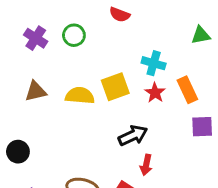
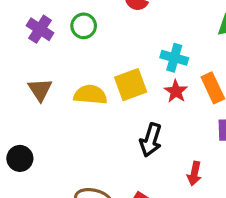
brown triangle: (36, 91) -> (40, 90), turned -50
black arrow: (133, 135) -> (151, 140), turned 132
red arrow: (146, 165) -> (194, 174), moved

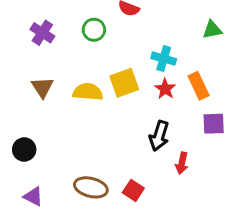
green circle: (84, 26) -> (94, 30), moved
black arrow: (151, 140) -> (159, 136), moved

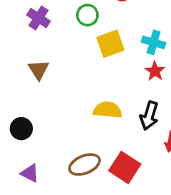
yellow square: (124, 83) -> (110, 44), moved
yellow semicircle: (88, 92) -> (108, 110), moved
brown ellipse: (91, 187) -> (85, 165), turned -36
red square: (133, 190) -> (125, 167), size x1.5

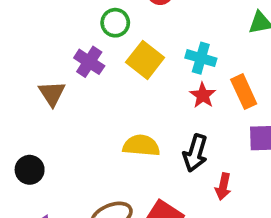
purple cross: (39, 18) -> (89, 62), moved
yellow square: (110, 44) -> (145, 60), turned -32

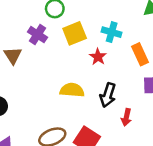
yellow square: (145, 60) -> (75, 33), turned 30
red star: (203, 95) -> (98, 57), moved

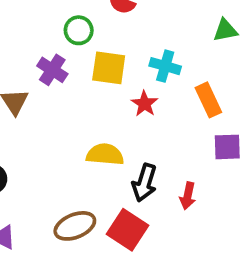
yellow square: (75, 33) -> (109, 68), turned 30
black arrow: (108, 95) -> (144, 183), moved

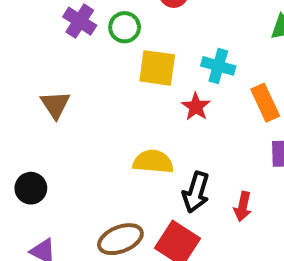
purple cross: (52, 70) -> (80, 21), moved

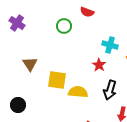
purple cross: (80, 21) -> (17, 23), moved
yellow square: (157, 68) -> (57, 80), moved
black arrow: (196, 192) -> (110, 90), moved

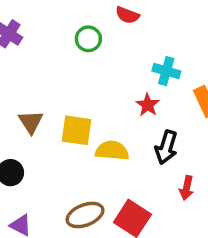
brown triangle: (30, 64) -> (31, 122), moved

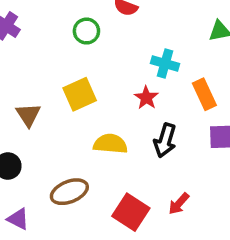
yellow square: (77, 130) -> (80, 94), moved, turned -32
red arrow: (187, 188) -> (179, 204), moved, turned 30
brown ellipse: (85, 215) -> (69, 192), moved

